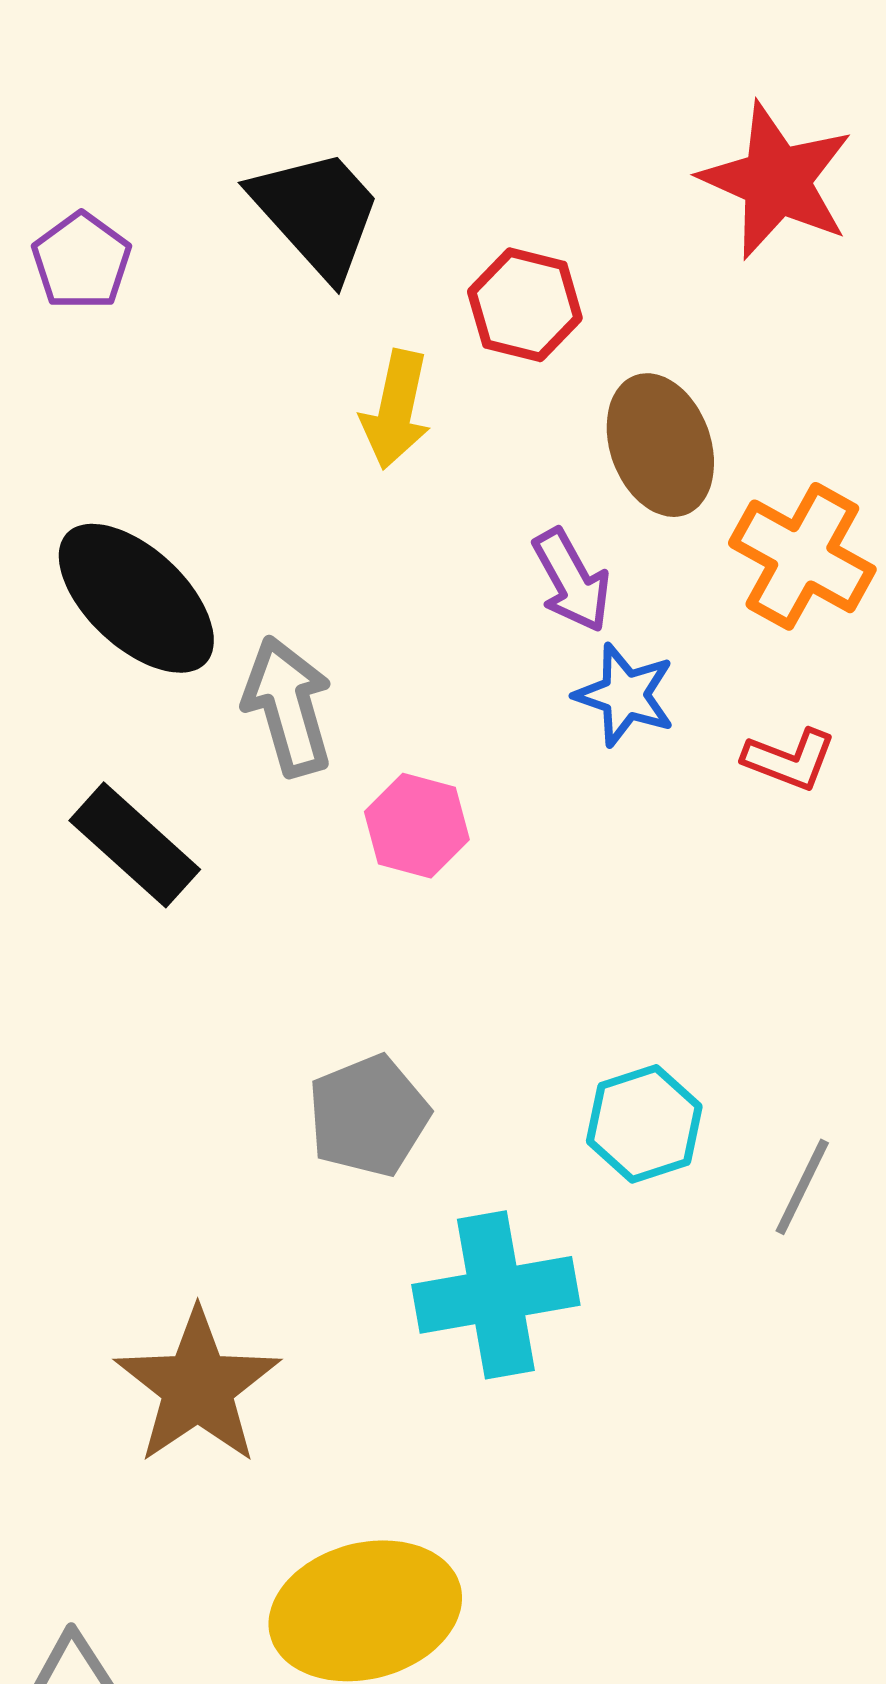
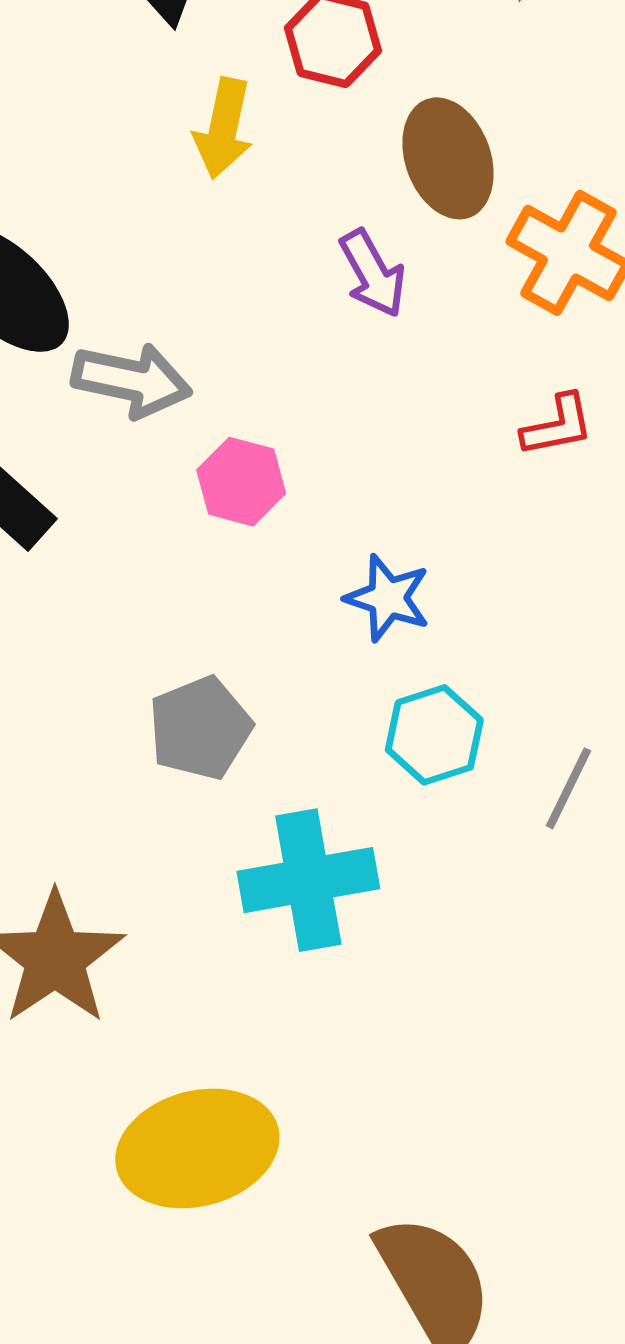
blue star: (625, 695) -> (388, 598), moved
gray arrow: (288, 706) -> (132, 380), turned 118
red L-shape: (789, 759) -> (558, 425), turned -32

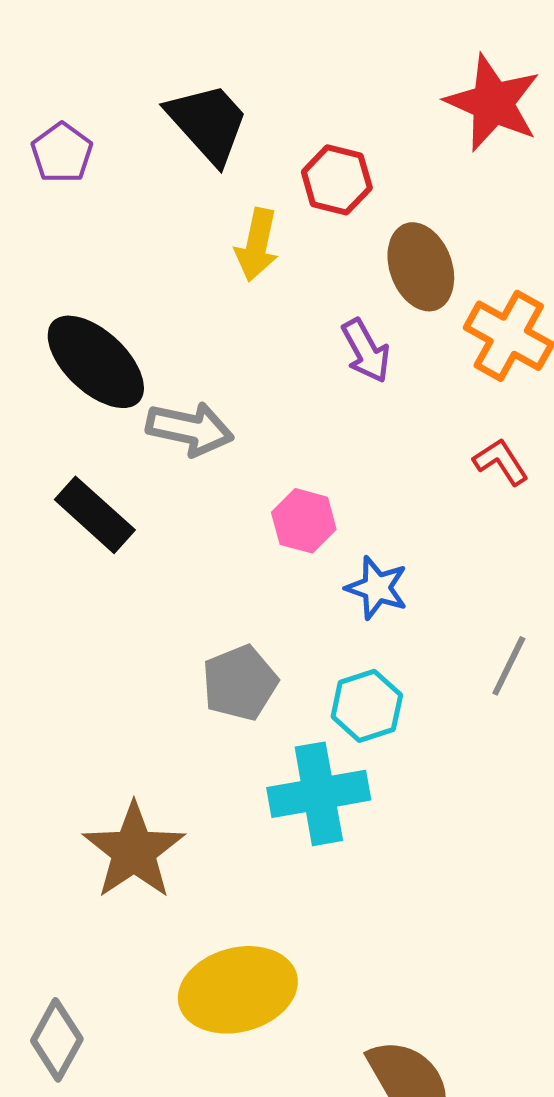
red L-shape: (558, 425) -> (501, 462), turned -112
pink hexagon: (241, 482) -> (304, 521), moved
cyan hexagon: (434, 735) -> (367, 706), moved
gray line: (569, 788) -> (509, 666), moved

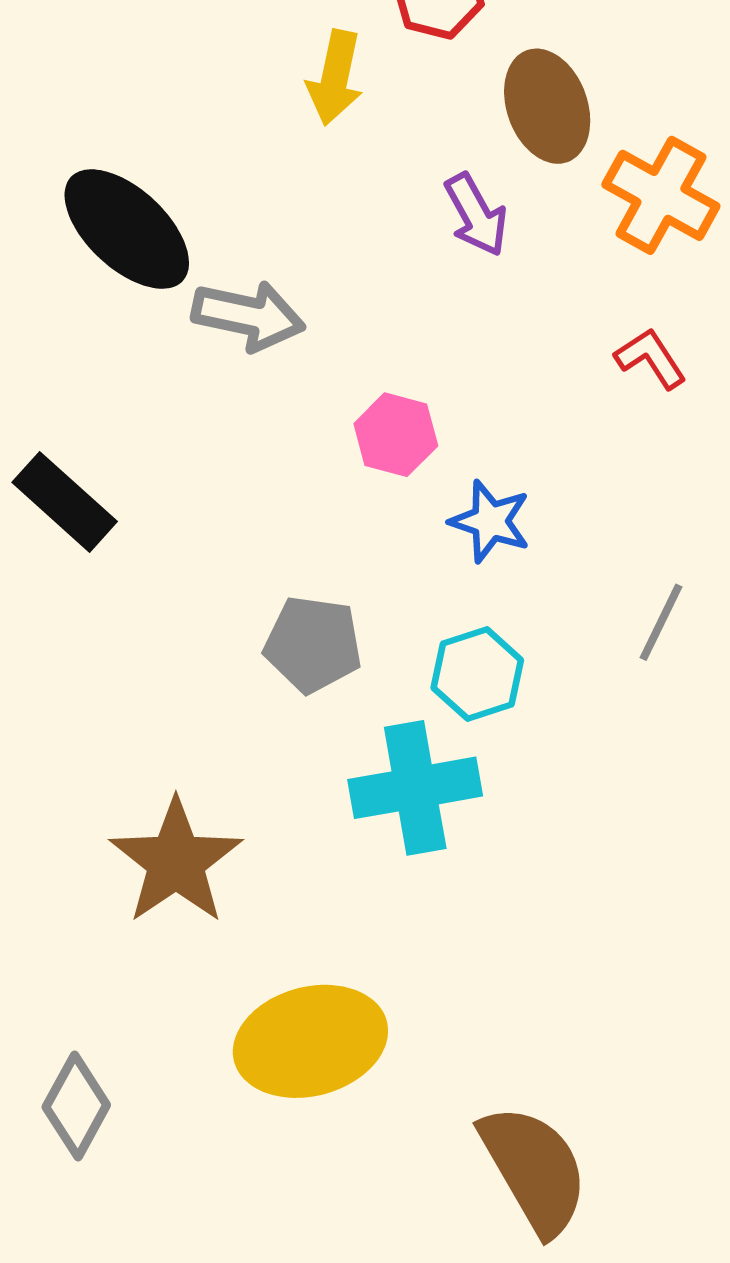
black rectangle: (95, 515) -> (65, 502), moved
gray pentagon: (240, 683) -> (313, 644), turned 30

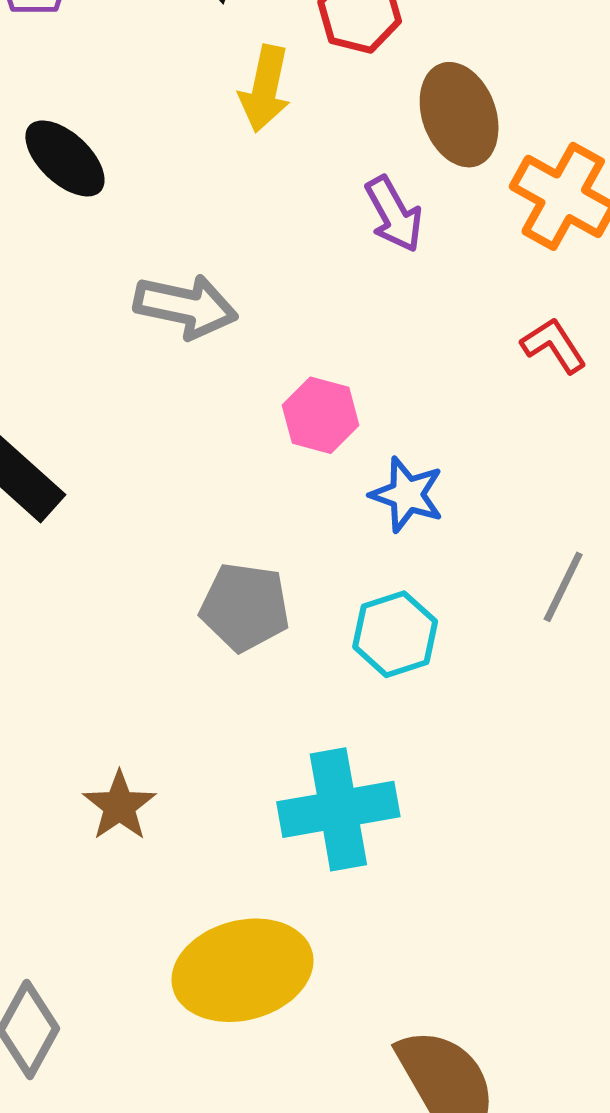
black ellipse: (127, 229) -> (65, 158), moved, size x0.7
cyan cross: (415, 788) -> (338, 809), moved
brown star: (176, 862) -> (119, 806), size x0.6

